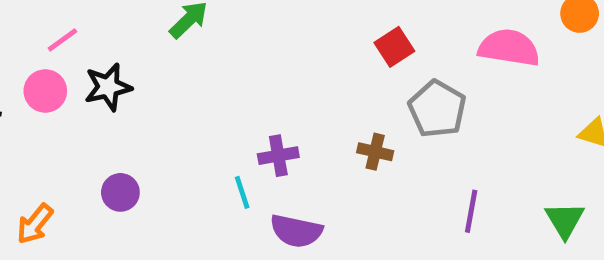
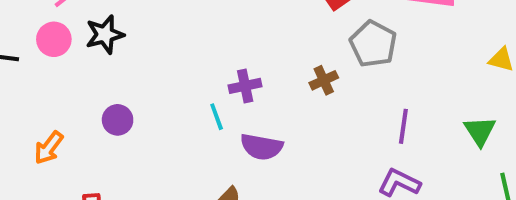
brown cross: (375, 152) -> (324, 80), turned -36

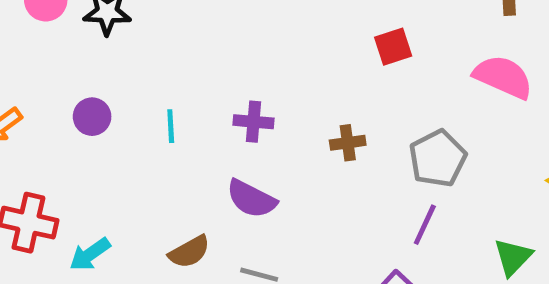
gray pentagon: (373, 44) -> (438, 158), moved
cyan line: (217, 117) -> (171, 126), moved

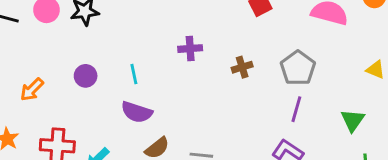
purple cross: (253, 122) -> (190, 49), moved
purple semicircle: (251, 199) -> (137, 112), moved

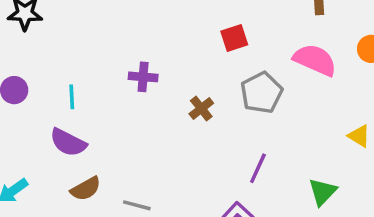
brown cross: (242, 67) -> (201, 109), turned -30
gray pentagon: (298, 68) -> (262, 93), moved

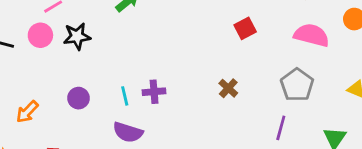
purple cross: (143, 77) -> (154, 92), moved
gray pentagon: (262, 93) -> (297, 85), moved

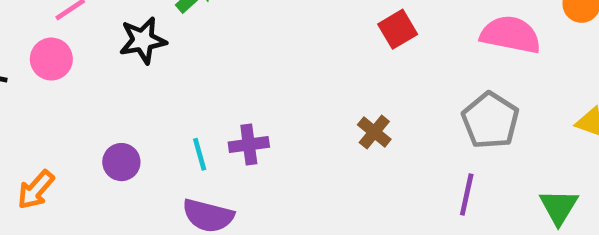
black star: (77, 36) -> (143, 40), moved

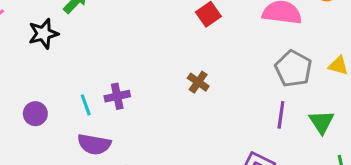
gray pentagon: (490, 120) -> (293, 69), moved
purple line: (467, 195) -> (281, 115), moved

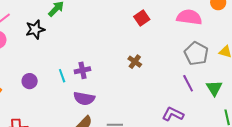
purple line: (281, 115) -> (188, 83), turned -36
purple semicircle: (94, 144) -> (84, 98), moved

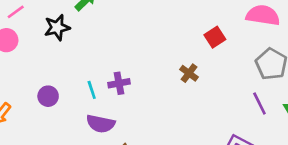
red square: (142, 18) -> (215, 37), moved
purple semicircle: (84, 98) -> (101, 124), moved

